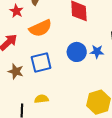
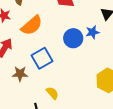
yellow semicircle: (41, 99) -> (52, 93), turned 72

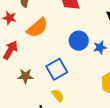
blue star: (93, 32) -> (100, 47), moved
blue square: (42, 58) -> (57, 69), moved

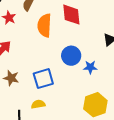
orange semicircle: (37, 28) -> (44, 25), moved, turned 120
yellow semicircle: (58, 95) -> (38, 104), turned -72

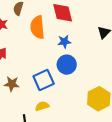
blue circle: (71, 56) -> (67, 65), moved
blue star: (90, 67) -> (64, 42), moved

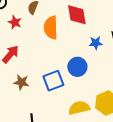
blue star: (64, 42) -> (96, 43), moved
yellow semicircle: (42, 106) -> (79, 108), moved, size x1.5

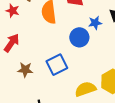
blue circle: (77, 67) -> (79, 37), moved

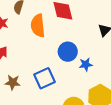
blue star: (95, 23) -> (86, 64), moved

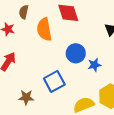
brown star: (13, 82) -> (26, 97), moved

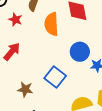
blue square: (54, 81) -> (55, 77), turned -30

